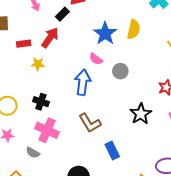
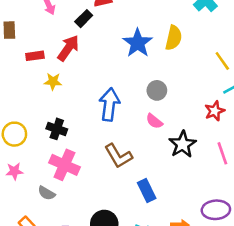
pink semicircle: (96, 59) -> (154, 121), moved

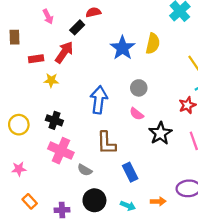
brown L-shape: (118, 156) -> (106, 143), turned 30
pink star: (14, 171) -> (19, 169), moved
gray semicircle: (46, 193) -> (85, 170), moved

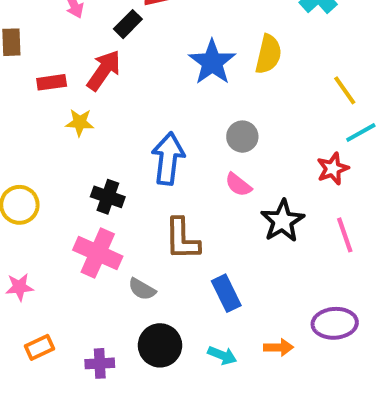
black cross: (54, 120) -> (108, 197), moved
orange rectangle: (30, 201) -> (40, 347), turned -72

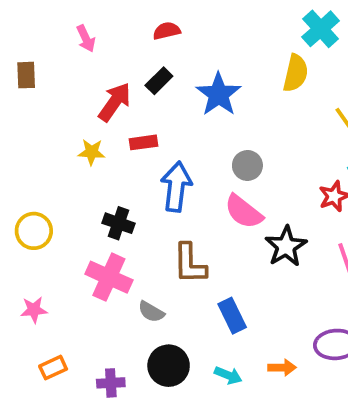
black rectangle: (128, 24) -> (159, 81), moved
yellow semicircle: (268, 54) -> (296, 73), moved
red rectangle: (52, 82) -> (144, 142), moved
pink semicircle: (238, 185) -> (244, 212), size x1.5

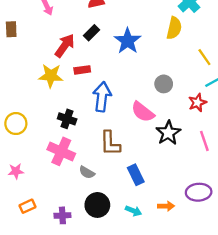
yellow star: (92, 152) -> (51, 76), size x1.5
gray circle: (247, 165) -> (164, 84), moved

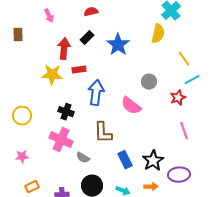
red arrow: (65, 46) -> (64, 49), turned -30
black star: (168, 133) -> (153, 161), moved

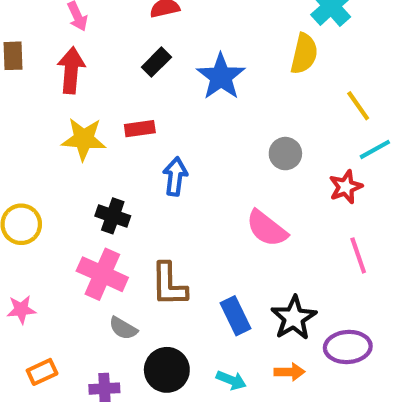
red arrow: (64, 49) -> (71, 70), moved
blue arrow: (96, 93) -> (175, 176), size x0.7
pink semicircle: (131, 106) -> (267, 228), moved
brown L-shape: (103, 133) -> (169, 285), moved
gray semicircle: (83, 158) -> (123, 328), moved

